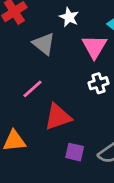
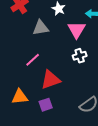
gray triangle: (44, 44) -> (41, 28), turned -48
purple square: (75, 152) -> (46, 105), moved, turned -32

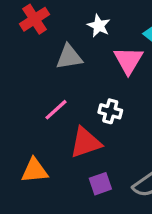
white cross: (80, 56) -> (110, 111), moved, turned 32
purple square: (46, 105) -> (100, 184), moved

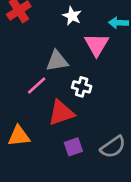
gray triangle: (69, 57) -> (57, 61), moved

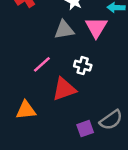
gray triangle: (57, 61) -> (64, 30), moved
purple square: (73, 147) -> (85, 129), moved

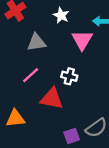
gray triangle: (64, 30) -> (36, 42), moved
red triangle: (64, 89) -> (52, 99), turned 30

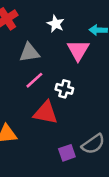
pink line: (31, 75) -> (34, 80), moved

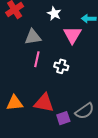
pink line: (34, 80) -> (37, 59), turned -35
red triangle: (46, 113) -> (44, 103), moved

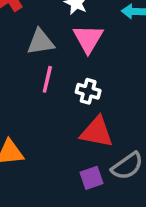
pink triangle: (72, 35) -> (88, 39), moved
red triangle: (44, 103) -> (97, 132), moved

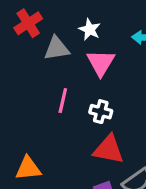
gray triangle: (41, 42) -> (57, 48), moved

